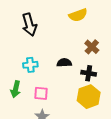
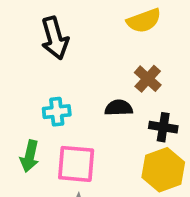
brown cross: (92, 47) -> (148, 79), moved
pink square: (41, 93) -> (76, 164), size x1.5

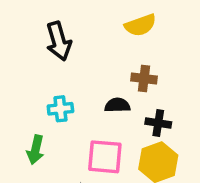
brown cross: (148, 79) -> (144, 79), turned -35
pink square: (76, 164) -> (105, 157), moved

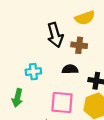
black arrow: (59, 41) -> (55, 35), moved
brown cross: (144, 79) -> (79, 45), moved

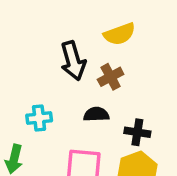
brown cross: (79, 45) -> (111, 77), turned -35

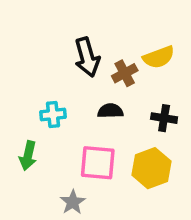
yellow semicircle: (120, 34) -> (159, 57), moved
black cross: (137, 132) -> (164, 118), moved

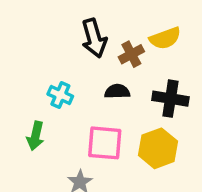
cyan cross: (53, 114) -> (60, 95), turned 30
black cross: (164, 118) -> (170, 99), size x1.4

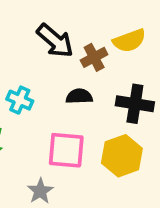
black arrow: (94, 38) -> (55, 41), turned -33

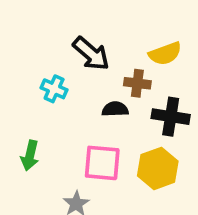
brown cross: (94, 57) -> (137, 83), moved, turned 35
cyan cross: (20, 100) -> (54, 89), moved

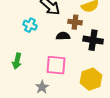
yellow hexagon: (158, 168) -> (91, 79), moved

